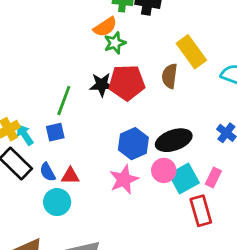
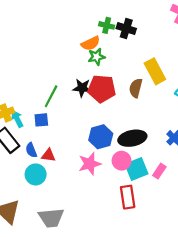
red rectangle: (201, 211) -> (128, 197), moved

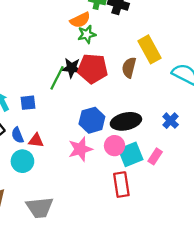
green line: (51, 96) -> (57, 78), moved

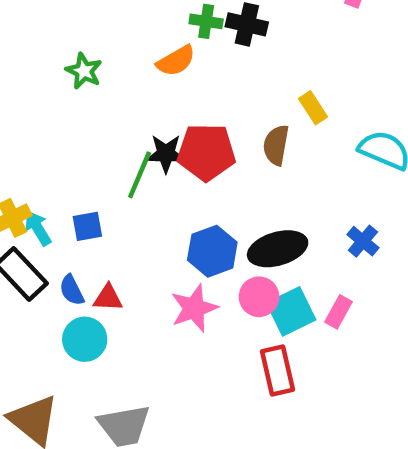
green star: (87, 34) -> (84, 71), moved, turned -30
yellow rectangle: (150, 49) -> (313, 108), size x0.6

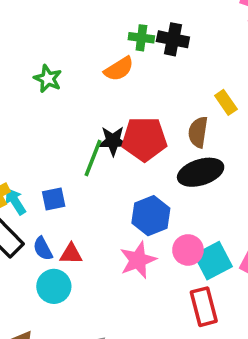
black ellipse: (278, 249) -> (201, 172), moved

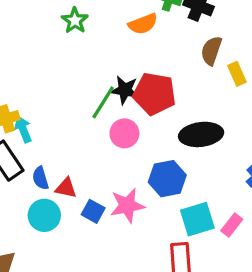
brown semicircle: (198, 132) -> (211, 51), moved
blue square: (54, 199) -> (93, 211), moved, turned 30
blue hexagon: (151, 216) -> (167, 179), moved
pink circle: (188, 250) -> (124, 133), moved

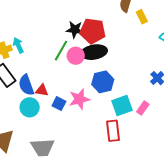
green line: (103, 102) -> (61, 51), moved
cyan arrow: (23, 129) -> (18, 45), moved
black ellipse: (201, 134) -> (94, 52), moved
blue semicircle: (40, 178) -> (26, 85), size x1.5

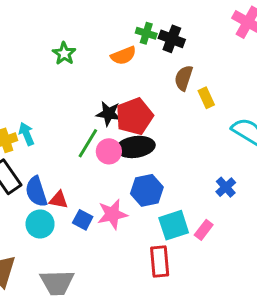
red pentagon: (93, 31) -> (134, 116), turned -30

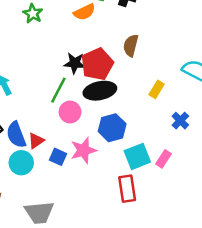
brown semicircle: (184, 78) -> (131, 45), moved
yellow rectangle: (206, 98) -> (157, 89), moved, turned 60
pink circle: (109, 151) -> (70, 112), moved
red triangle: (59, 200) -> (36, 141), turned -42

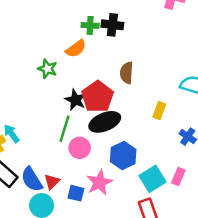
green star: (33, 14) -> (47, 69), moved
black star: (75, 63) -> (75, 100), turned 30

